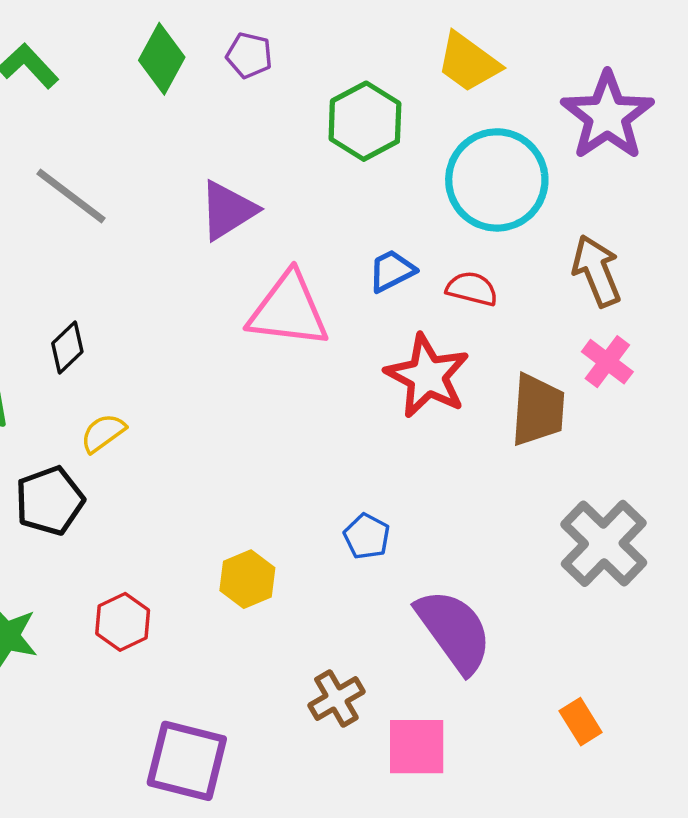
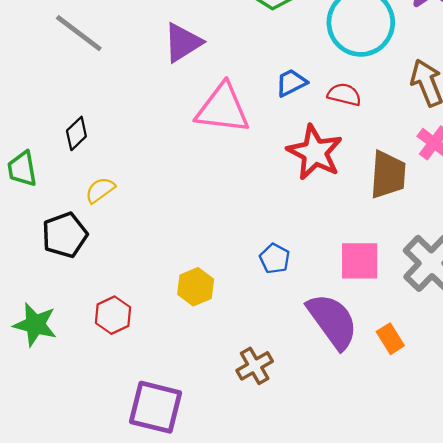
orange rectangle: (581, 722) -> (390, 339), moved
pink square: (417, 747) -> (360, 261), moved

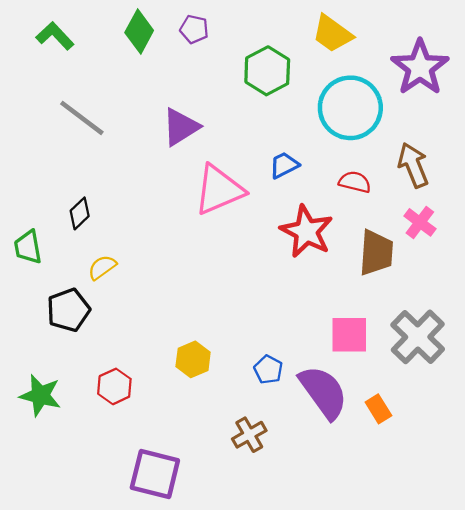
red semicircle: (344, 94) -> (355, 182), moved
pink triangle: (223, 109) -> (219, 190), turned -30
blue pentagon: (275, 259) -> (268, 370), moved

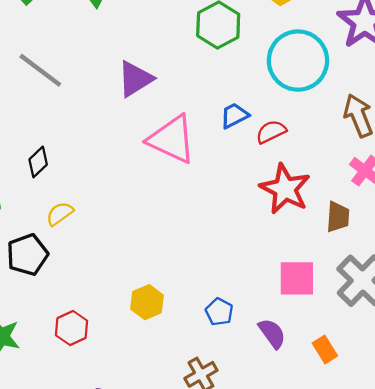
red semicircle: (355, 182) -> (271, 132), moved, turned -40
pink triangle: (219, 190) -> (172, 139), turned 48
red star: (307, 231) -> (285, 189), moved
brown trapezoid: (376, 253) -> (338, 217), moved, size x0.7
purple semicircle: (323, 392) -> (272, 333), size x0.6

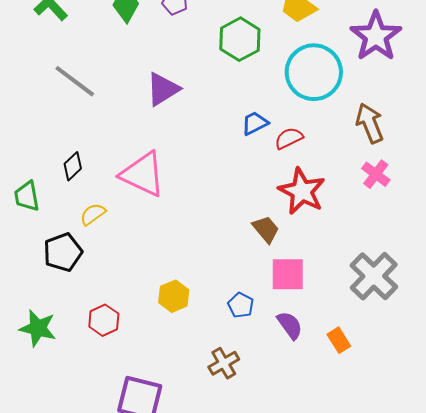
pink triangle: (172, 139) -> (143, 174), moved
brown trapezoid: (338, 217) -> (266, 229), moved, turned -44
pink square: (297, 278) -> (288, 274), moved

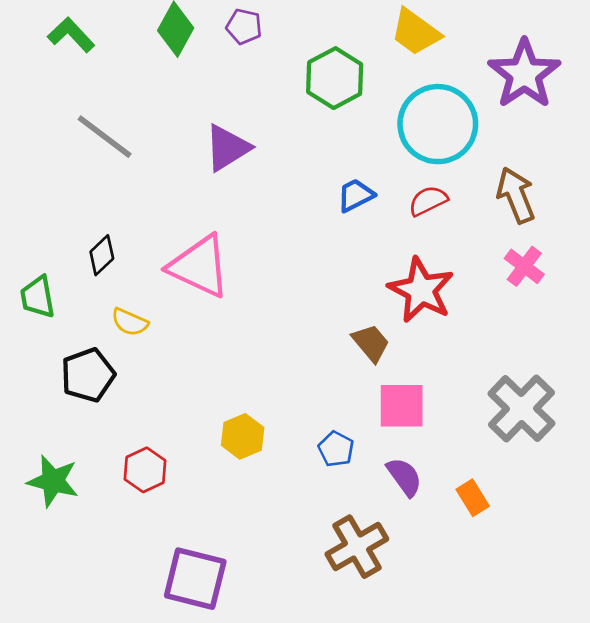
red semicircle: (289, 138) -> (428, 201), moved
yellow semicircle: (93, 214) -> (130, 322), turned -120
brown cross: (224, 363) -> (357, 547), moved, size x1.4

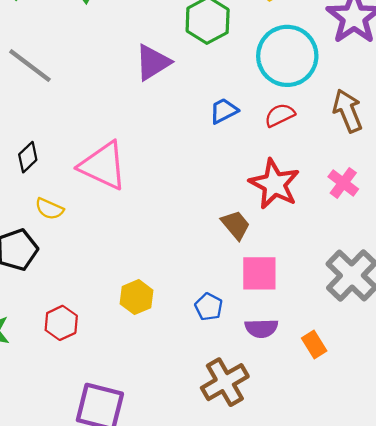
purple triangle: (227, 148) -> (153, 62), moved
pink cross: (524, 266) -> (343, 183), moved
purple semicircle: (404, 477) -> (261, 328), turned 124

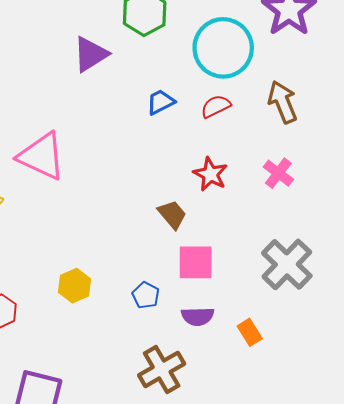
red star: (274, 184) -> (210, 174), size x0.7

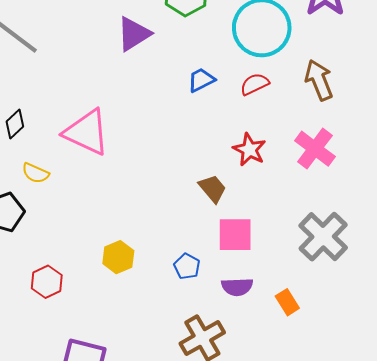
pink cross: (278, 173) -> (315, 149), size x1.4

